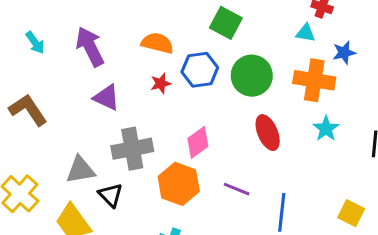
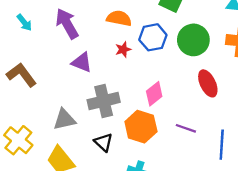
black triangle: (111, 195) -> (104, 142), moved

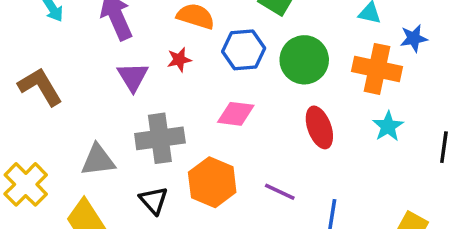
red star: (123, 49) -> (179, 60), moved
purple triangle: (82, 62) -> (133, 77), turned 30
pink diamond: (154, 94) -> (236, 114), moved, turned 40

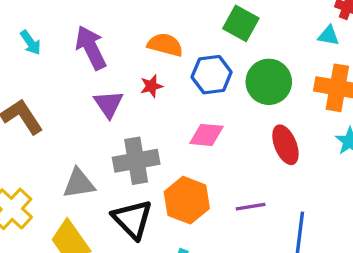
purple line: (280, 192) -> (251, 207), turned -32
black triangle: (154, 200) -> (132, 219), size x1.5

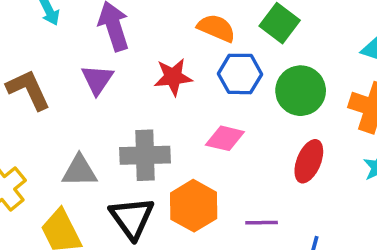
orange semicircle: (165, 45) -> (216, 28), moved
red star: (151, 86) -> (173, 77), size x1.5
purple triangle: (108, 104) -> (97, 80), moved
red ellipse: (285, 145) -> (309, 161), turned 36

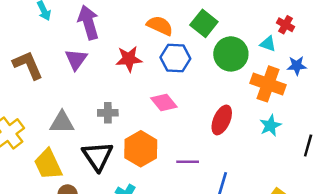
green circle: (301, 91) -> (231, 54), moved
pink diamond: (225, 138) -> (164, 103), turned 36
gray cross: (145, 155) -> (108, 113), size x0.6

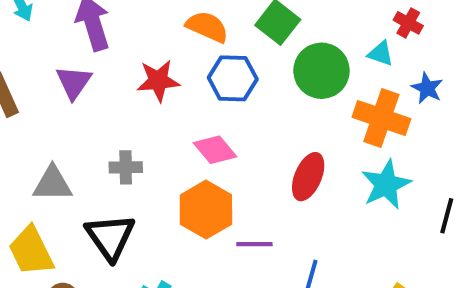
blue star: (297, 66) -> (427, 88), turned 30
cyan star: (270, 126) -> (386, 185), size x1.4
orange hexagon: (141, 149) -> (206, 210), moved

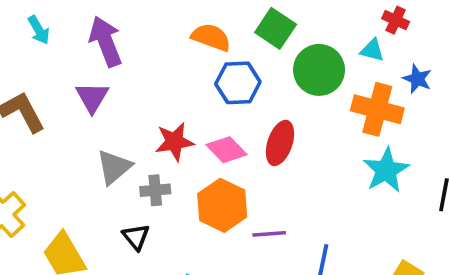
red star: (158, 81) -> (174, 142), moved
gray cross: (126, 167) -> (155, 190), moved
red ellipse: (308, 177) -> (280, 143), moved
gray triangle: (53, 184) -> (114, 167), moved, turned -36
black triangle: (110, 237) -> (136, 237), size x0.6

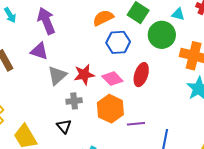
orange semicircle: (211, 37) -> (103, 18), turned -45
cyan triangle: (372, 50) -> (178, 14), moved
purple triangle: (92, 97) -> (39, 51), turned -42
gray triangle: (114, 167) -> (57, 75), moved

